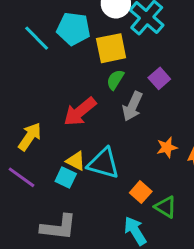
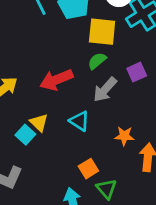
cyan triangle: (103, 163) -> (79, 121), moved, size x0.7

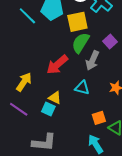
green semicircle: (97, 61) -> (81, 43), size x1.5
orange square: (88, 169) -> (99, 118), turned 32

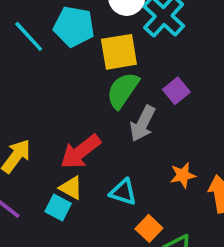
red arrow: (57, 65) -> (80, 152), moved
cyan triangle: (82, 88) -> (123, 192), moved
orange square: (99, 118) -> (149, 228), turned -32

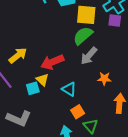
purple square: (176, 91) -> (115, 20), moved, turned 32
orange star: (183, 175) -> (104, 79), moved
cyan square: (58, 208) -> (33, 88), turned 32

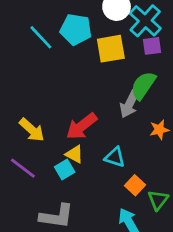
green semicircle: (83, 36) -> (143, 85), moved
yellow arrow: (18, 55) -> (32, 130), turned 96
green triangle: (91, 126) -> (158, 200), turned 35

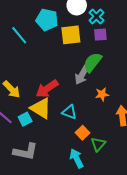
cyan cross: (145, 21) -> (96, 16), size x0.7
cyan line: (41, 37) -> (19, 35), moved
yellow triangle: (74, 154) -> (41, 108), size x1.6
cyan square: (65, 170) -> (25, 119), moved

